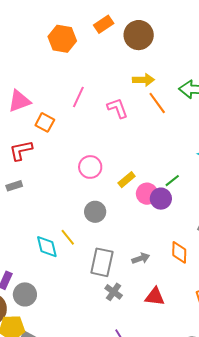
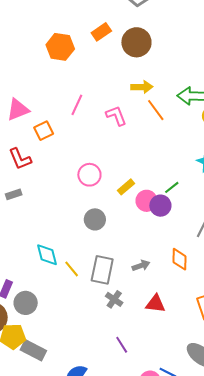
orange square: (45, 122) -> (44, 131), turned 36
red L-shape: (21, 150) -> (20, 159), turned -100
yellow line: (68, 237) -> (72, 269), moved

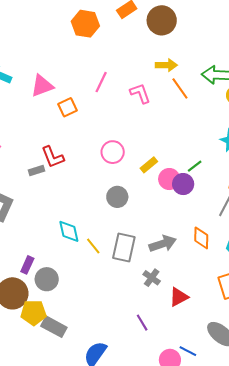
red L-shape: (20, 159) -> (53, 157), moved
gray arrow: (141, 266) -> (163, 244), size x1.5
gray cross: (114, 299) -> (152, 278), moved
red triangle: (155, 304) -> (179, 297), moved, turned -35

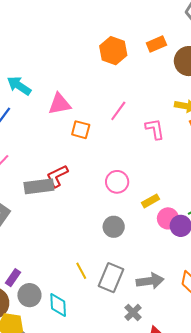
orange square: (67, 107) -> (81, 130), turned 30
red L-shape: (53, 157) -> (57, 176), turned 75
gray rectangle: (37, 171) -> (39, 186), size x1.8
cyan diamond: (69, 231) -> (58, 305), moved

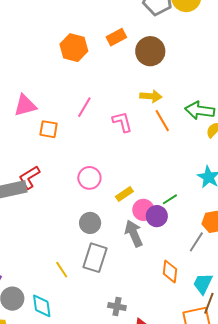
gray rectangle: (111, 278) -> (95, 258), moved
gray arrow: (150, 281) -> (134, 233), moved, turned -100
gray cross: (133, 312) -> (117, 307), turned -30

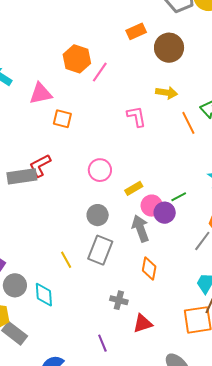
orange hexagon: (74, 48) -> (77, 59), moved
pink line: (84, 107) -> (100, 72), moved
orange line: (162, 121) -> (188, 123), moved
orange diamond: (170, 271) -> (149, 268), moved

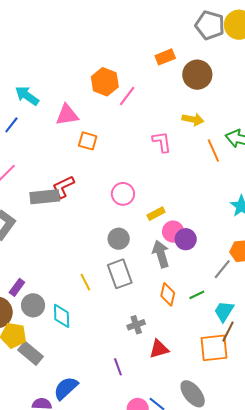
green line: (179, 197) -> (197, 295), moved
gray rectangle: (100, 250) -> (120, 274), turned -44
gray cross: (119, 300) -> (136, 325), turned -36

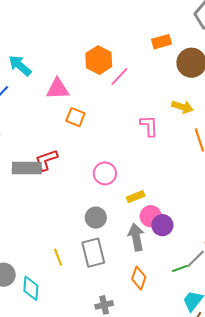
green line: (197, 295) -> (180, 268), moved

